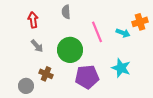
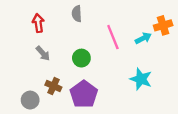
cyan arrow: (123, 33) -> (143, 38), turned -48
green circle: (70, 50) -> (81, 58), size x0.6
purple pentagon: (87, 77) -> (84, 94), moved, turned -30

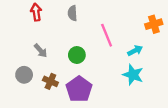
red arrow: (38, 23) -> (36, 12), moved
cyan arrow: (143, 38) -> (135, 51), moved
gray circle: (30, 100) -> (24, 75), moved

